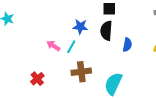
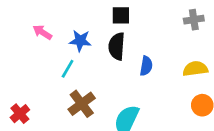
pink arrow: (53, 46) -> (42, 32), moved
brown cross: (81, 72) -> (82, 104), turned -30

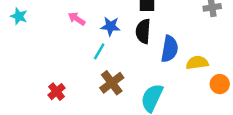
blue semicircle: (146, 66) -> (170, 49), size x1.5
yellow semicircle: (195, 69) -> (197, 63), moved

